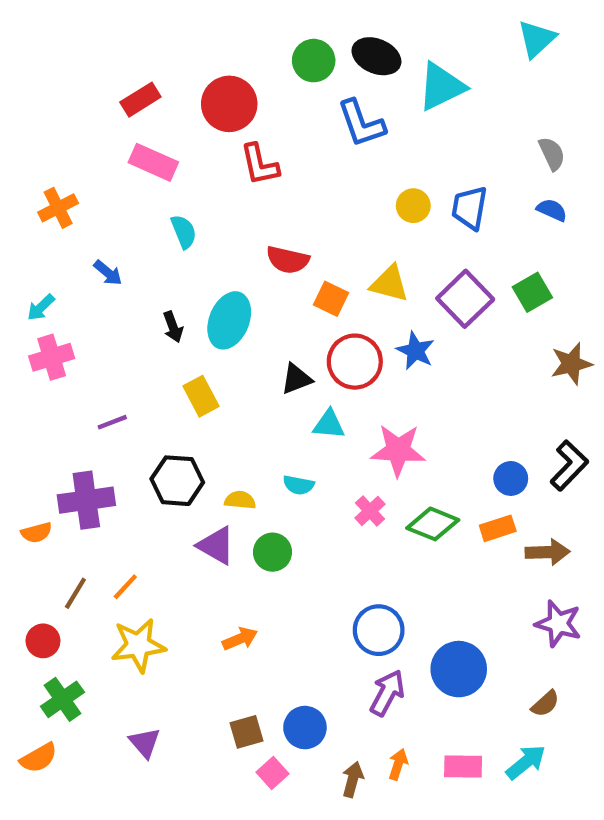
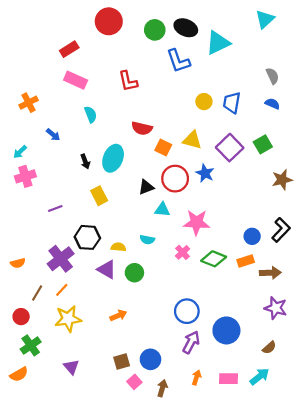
red circle: (229, 104) -> (109, 21), moved
purple cross: (86, 500) -> (61, 259), moved, turned -30
brown arrow: (353, 779) -> (162, 388), moved

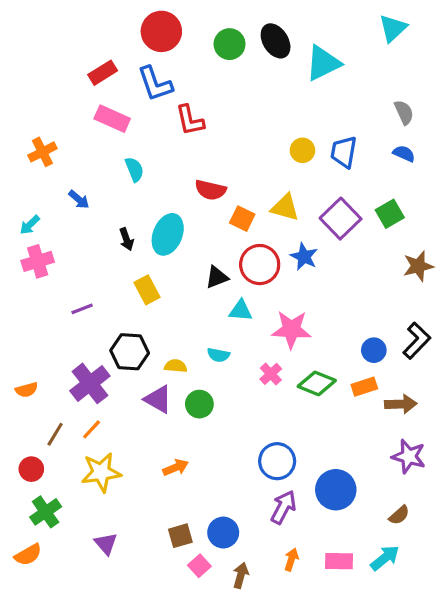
black ellipse: (186, 28) -> (276, 41), turned 35
blue L-shape: (178, 61) -> (155, 84), moved

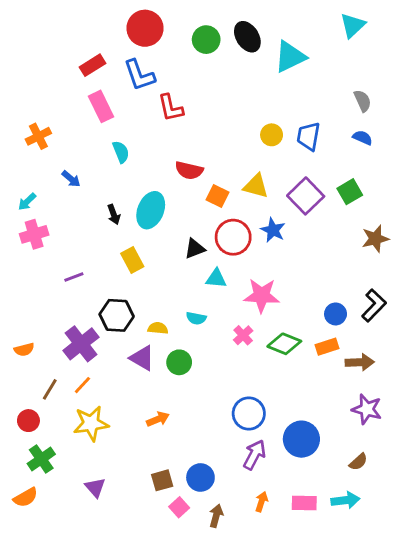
pink rectangle: (112, 119) -> (101, 106), turned 40
cyan arrow: (385, 558) -> (345, 500), turned 32

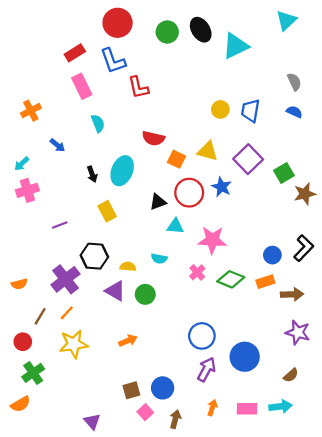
green square: (350, 192) -> (284, 173), moved
purple triangle: (95, 487) -> (92, 421), moved

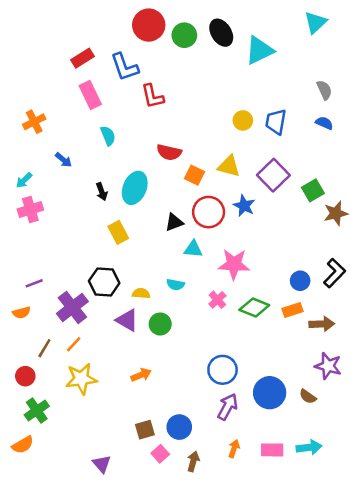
red circle: (118, 23) -> (149, 25), moved
purple line: (60, 225) -> (34, 283), moved
brown semicircle: (291, 375) -> (308, 397), moved, turned 77

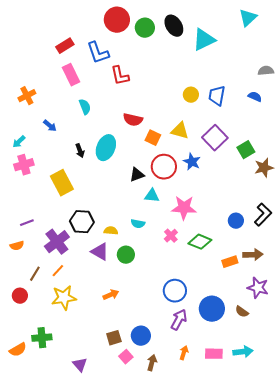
gray semicircle: (324, 90) -> (266, 71), moved, turned -70
yellow rectangle: (118, 232) -> (62, 183), moved, size x1.4
orange rectangle: (292, 310) -> (230, 262), moved
green cross: (37, 411) -> (42, 338), moved, turned 30

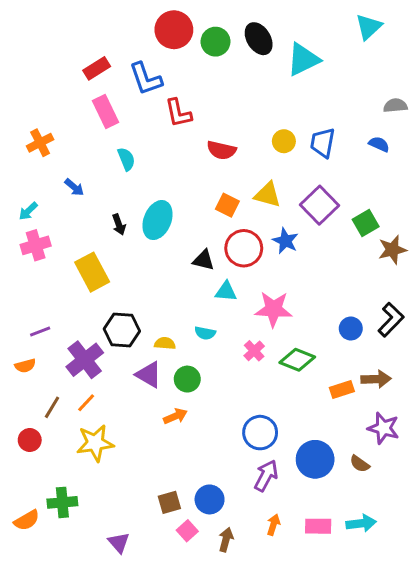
red semicircle: (133, 120) -> (221, 150), moved
black triangle: (137, 175) -> (204, 260), turned 35
orange arrow: (111, 295) -> (175, 416), moved

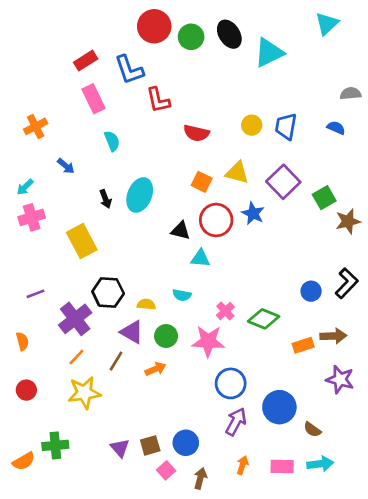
pink star: (273, 309) -> (208, 341), moved
orange semicircle: (25, 366) -> (22, 341), moved, turned -90
brown line: (52, 407) -> (116, 361), moved
brown semicircle: (360, 464) -> (312, 430), moved
purple triangle: (119, 543) -> (120, 448), moved

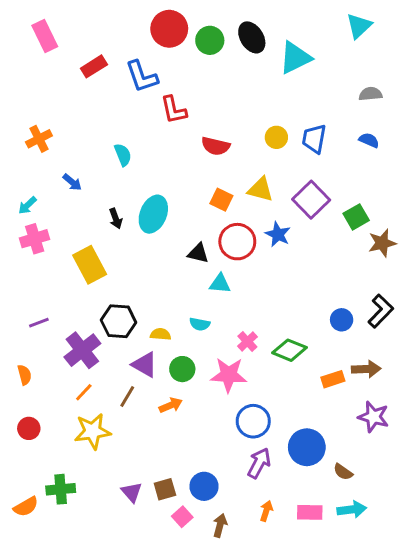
gray semicircle: (351, 93) -> (371, 94), moved
pink rectangle: (94, 99) -> (45, 36), moved

